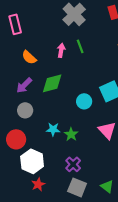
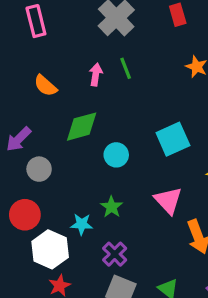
pink rectangle: (15, 24) -> (36, 21), moved
purple arrow: (24, 85) -> (19, 139), moved
cyan circle: (84, 101) -> (116, 155), moved
cyan star: (53, 129) -> (82, 224), moved

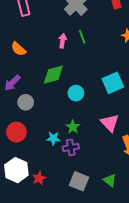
orange semicircle: (45, 86) -> (18, 49), moved
white hexagon: (50, 249) -> (16, 170), moved
purple cross: (115, 254) -> (71, 147), moved, turned 35

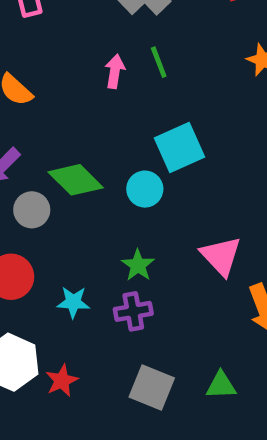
green diamond: (53, 75) -> (76, 180), moved, turned 60
cyan square: (113, 83) -> (179, 148), moved
cyan star: (53, 138) -> (73, 302), moved
green triangle: (110, 180) -> (221, 385), turned -40

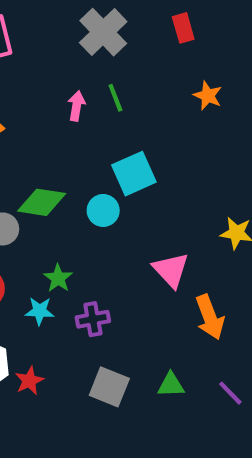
green diamond: (76, 180) -> (42, 202), turned -36
green star: (138, 265) -> (58, 278), moved

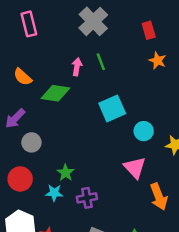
red rectangle: (183, 28) -> (149, 30), moved
green diamond: (42, 202) -> (55, 93), moved
cyan circle: (103, 210) -> (144, 131), moved

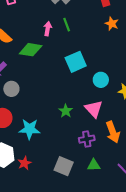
green star: (66, 173) -> (66, 111), moved
cyan star: (54, 193) -> (30, 129), size x1.5
purple cross: (87, 198) -> (87, 139), moved

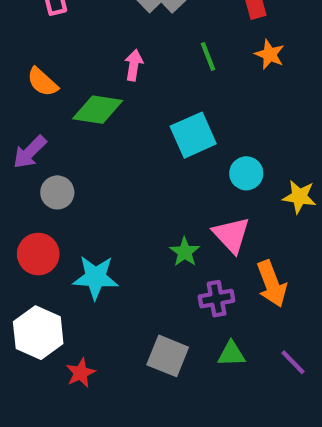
green line: (67, 25) -> (208, 57), moved
green star: (66, 111) -> (185, 252), moved
red star: (25, 163) -> (81, 373), moved

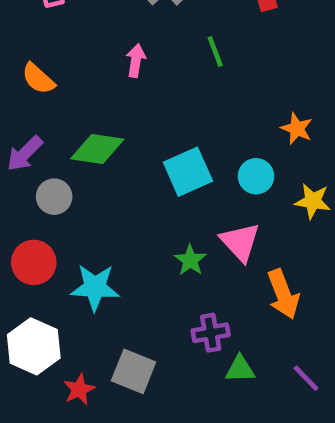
orange star: (270, 54) -> (297, 129), moved
green diamond: (98, 110) -> (97, 149), moved
cyan square: (193, 135) -> (188, 172), moved
purple cross: (217, 299) -> (211, 333), moved
gray square: (168, 356) -> (134, 371), moved

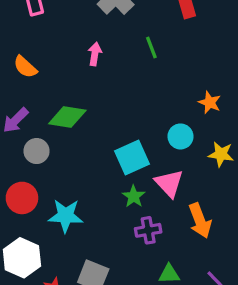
cyan square: (188, 172) -> (132, 157), moved
purple cross: (211, 333) -> (148, 230), moved

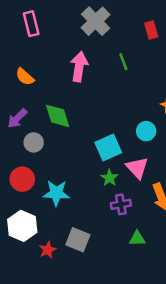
pink arrow: (95, 54) -> (79, 67), size x1.6
green diamond: (67, 117) -> (58, 116), turned 64

